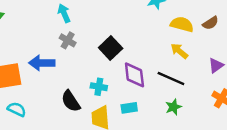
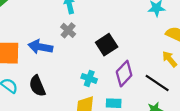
purple diamond: (134, 75) -> (124, 74), turned 40
black semicircle: (71, 101) -> (37, 86), moved

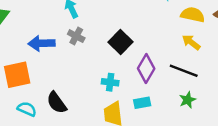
blue arrow: (40, 47) -> (41, 43), moved

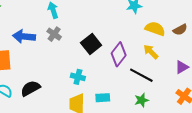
purple diamond: (146, 69) -> (119, 54), moved
black semicircle: (57, 103) -> (30, 88), turned 90

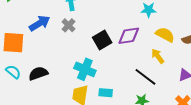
blue arrow: (24, 36) -> (40, 23), turned 135
purple diamond: (119, 54) -> (129, 36), moved, turned 35
cyan cross: (78, 77) -> (85, 69), size x1.5

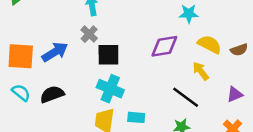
blue arrow: (40, 23) -> (55, 52), moved
black square: (102, 40) -> (108, 55), moved, turned 30

